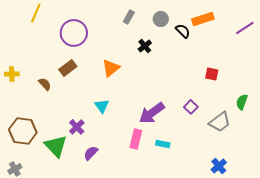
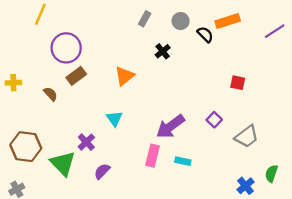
purple circle: (74, 33) -> (66, 48), moved
green semicircle: (242, 102) -> (271, 173), moved

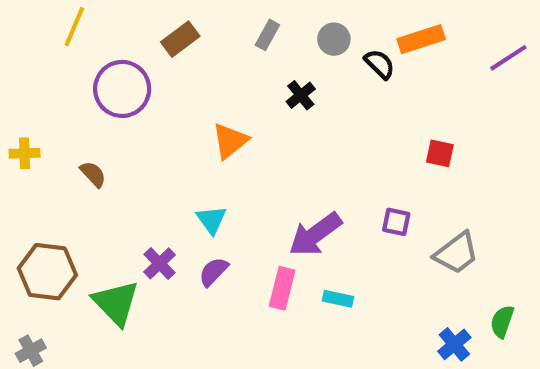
brown rectangle: (76, 76) -> (180, 39), moved
purple square: (214, 120) -> (396, 222), turned -32
purple semicircle: (102, 171) -> (213, 272), moved

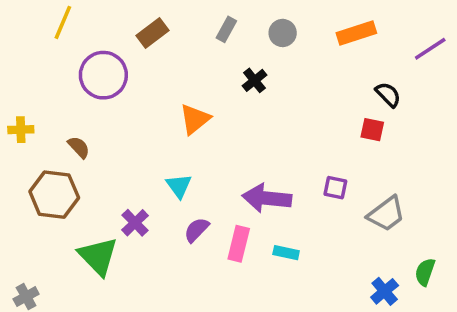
black semicircle: (380, 64) -> (388, 94), moved
purple arrow: (315, 234) -> (267, 198), turned 42
brown hexagon: (47, 272) -> (54, 195), moved
purple semicircle: (213, 272) -> (197, 230), moved

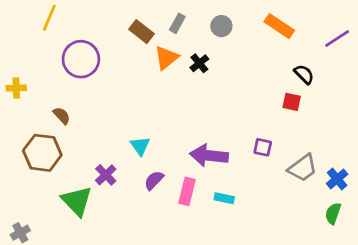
brown rectangle: (153, 33) -> (142, 32), moved, turned 75
orange rectangle: (356, 33) -> (279, 26), turned 52
orange triangle: (195, 119) -> (166, 58), moved
yellow cross: (21, 130) -> (16, 88), moved
blue cross: (385, 291) -> (337, 179), moved

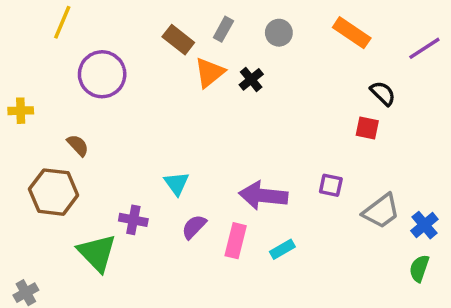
purple cross: (106, 175) -> (133, 220), turned -35
cyan rectangle: (224, 198) -> (282, 249), turned -42

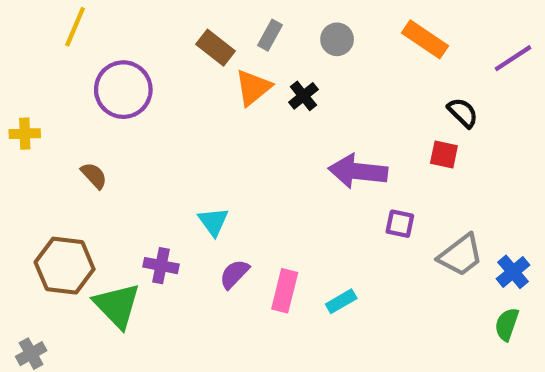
brown hexagon: (54, 192) -> (65, 266), moved
purple arrow: (263, 196) -> (358, 171), moved

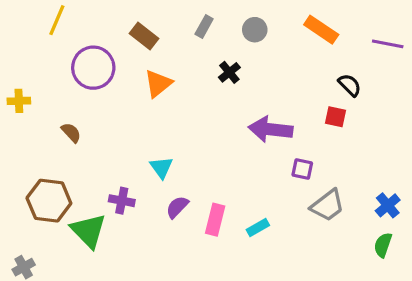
brown rectangle: (215, 48) -> (144, 36), moved
purple line: (513, 58) -> (388, 44), turned 44
orange triangle: (253, 87) -> (158, 83), moved
gray trapezoid: (461, 255) -> (328, 205), moved

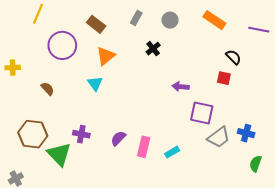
purple arrow: (271, 129) -> (181, 87), size x0.6
cyan triangle: (161, 167) -> (95, 83), moved
purple square: (302, 169) -> (202, 113), size x1.6
blue cross: (388, 205) -> (246, 133), moved, turned -35

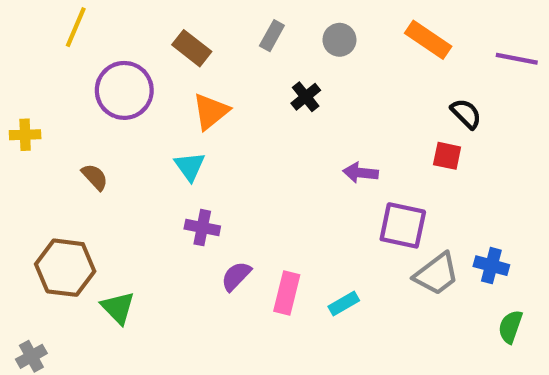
purple cross: (81, 134) -> (202, 228), moved
green triangle: (59, 154) -> (118, 308), size x0.7

